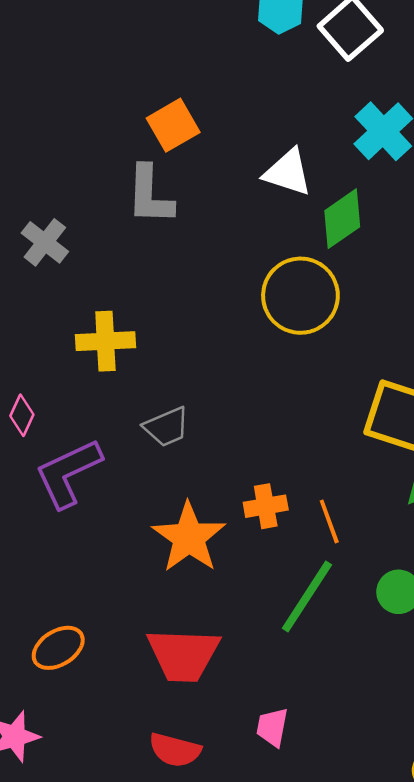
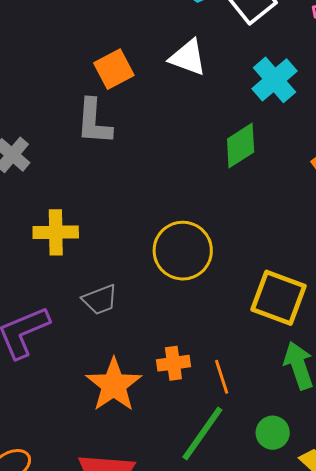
white triangle: (288, 172) -> (188, 57), moved
yellow circle: (300, 296) -> (183, 251), moved

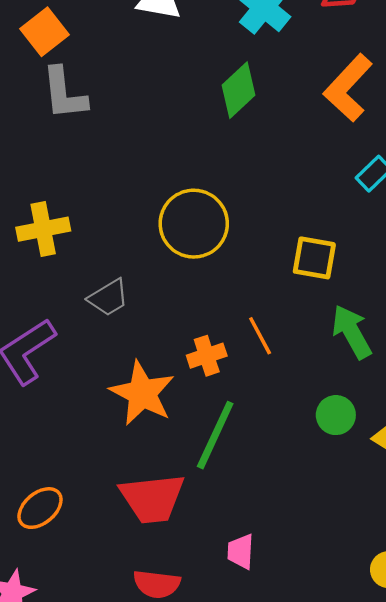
orange square: (114, 69) -> (45, 32), moved
yellow square: (279, 298) -> (314, 258), size x0.7
orange line: (222, 377) -> (260, 336), moved
green line: (202, 434) -> (215, 435), moved

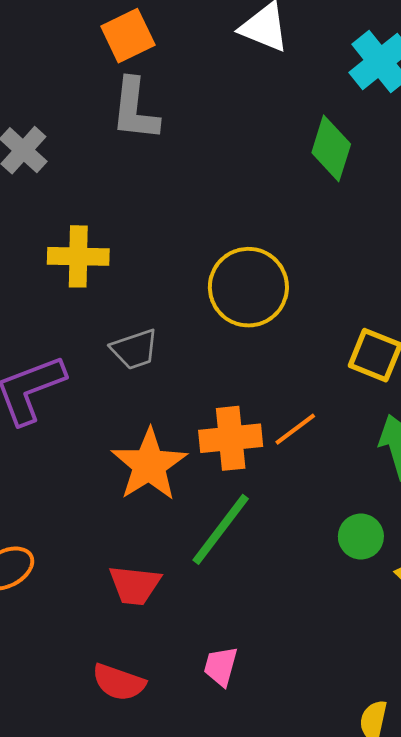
green diamond: (239, 90) -> (331, 148), turned -42
orange line: (260, 336) -> (295, 429), turned 69
orange cross: (207, 356) -> (231, 438), size x1.4
red trapezoid: (152, 498) -> (135, 585), size x0.7

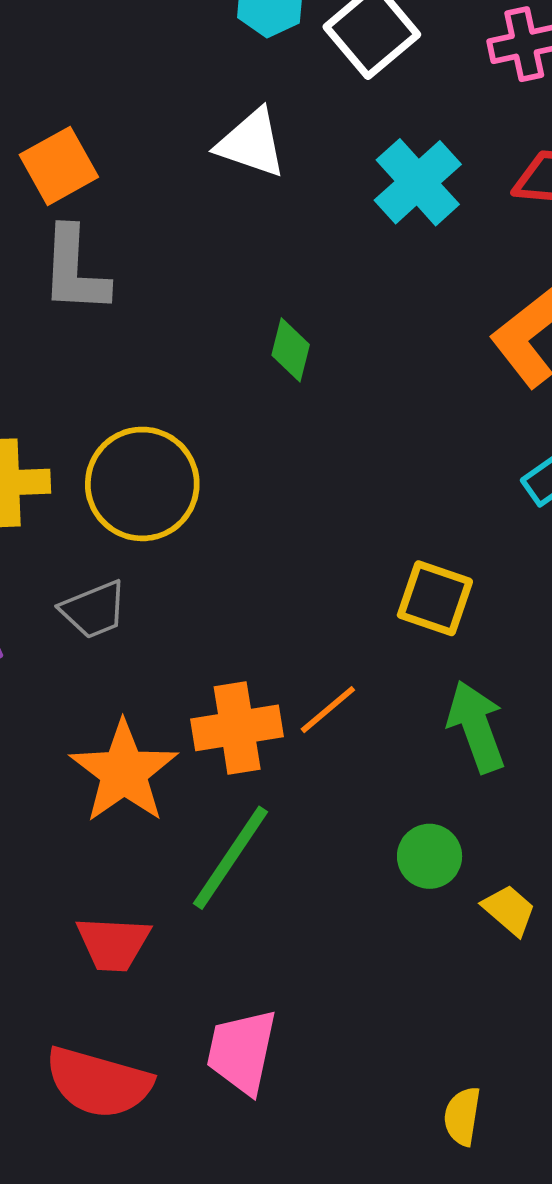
green diamond: (331, 148) -> (291, 350), moved, size x0.7
yellow circle: (248, 287) -> (142, 484), moved
pink trapezoid: (221, 666) -> (242, 1051), size x1.5
red semicircle: (119, 682) -> (99, 1083), size x1.4

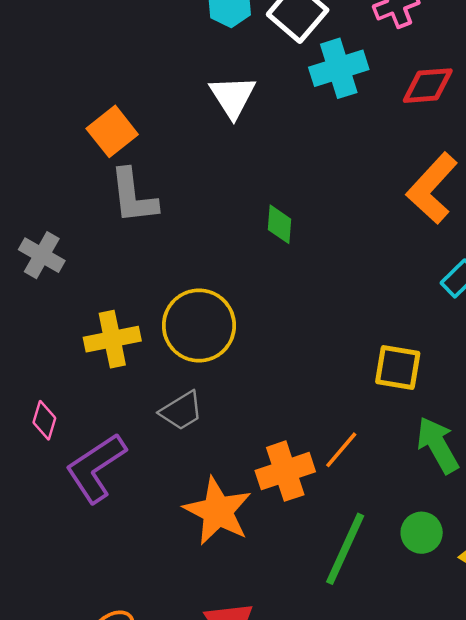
white triangle: (251, 143) -> (233, 97), turned 48
cyan cross: (418, 182) -> (339, 68), moved, turned 34
green line: (230, 858) -> (345, 549), moved

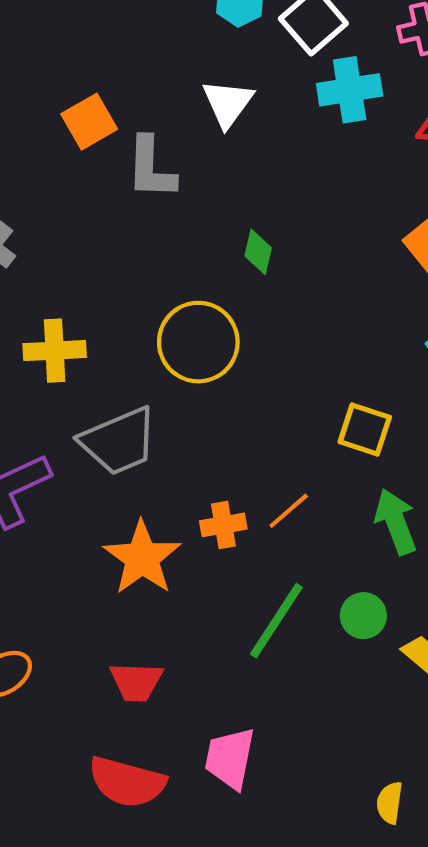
gray L-shape: (133, 196) -> (151, 168), moved
yellow circle: (199, 326) -> (198, 342), moved
gray trapezoid: (181, 411) -> (119, 441), size x1.6
orange cross: (285, 471) -> (223, 525), size x0.7

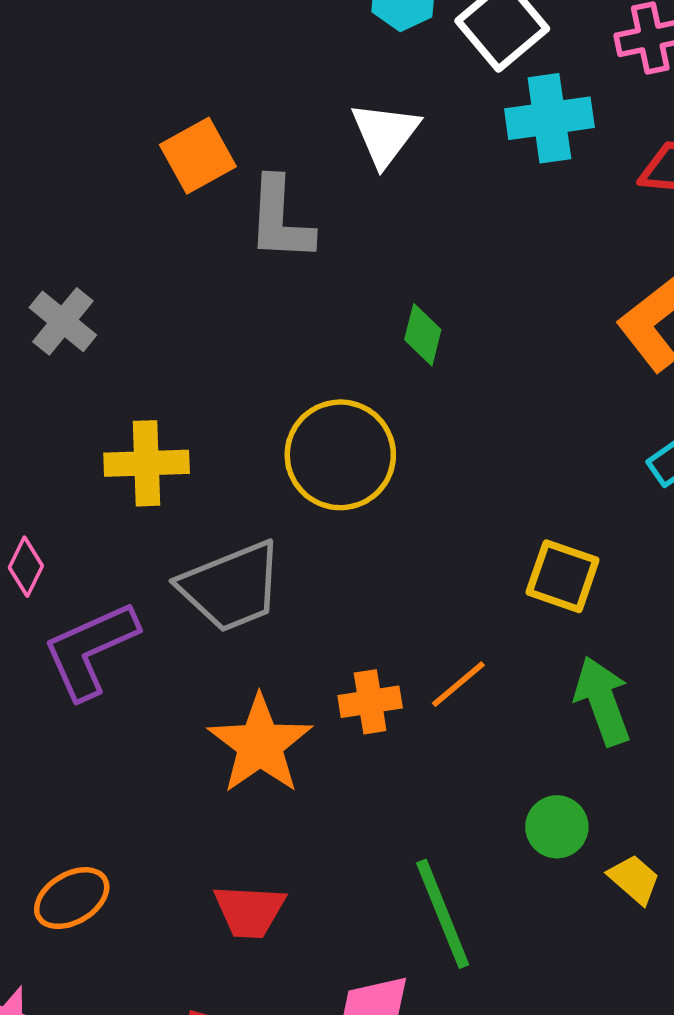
green line: (276, 621) -> (443, 914), moved, turned -56

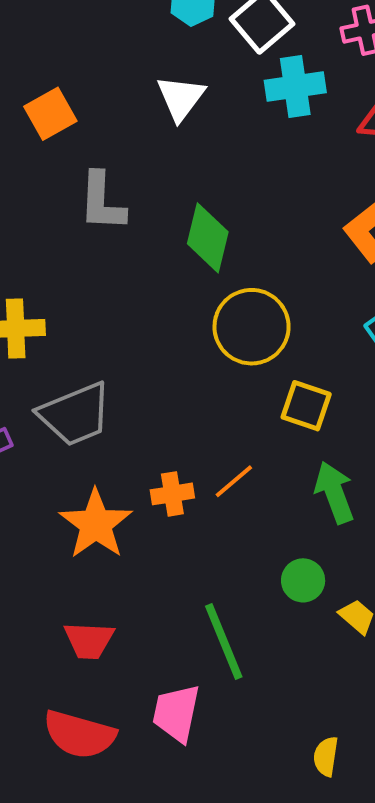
gray L-shape: (280, 219) -> (102, 202), moved
green diamond: (423, 335) -> (208, 238), size x1.6
yellow circle: (340, 455) -> (252, 327), moved

